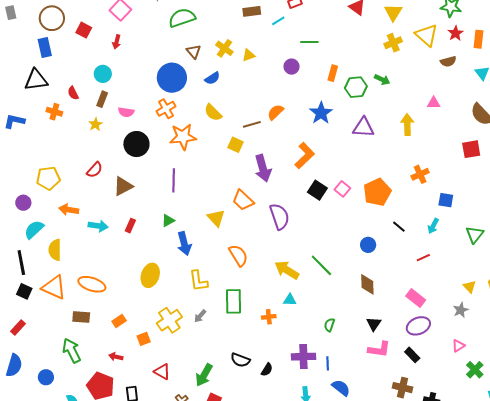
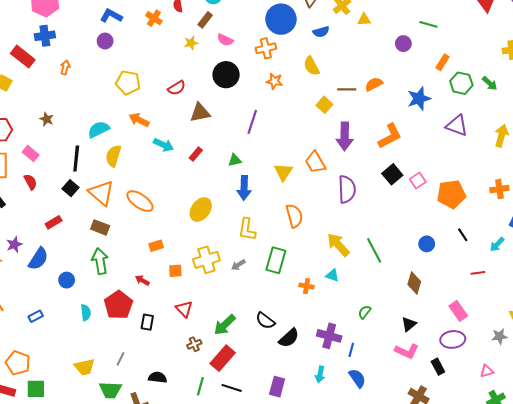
orange star: (183, 137) -> (274, 81), size x0.6
purple circle: (23, 203) -> (105, 41), moved
brown rectangle: (81, 317) -> (100, 227), moved
black semicircle: (267, 370) -> (289, 338), size x1.5

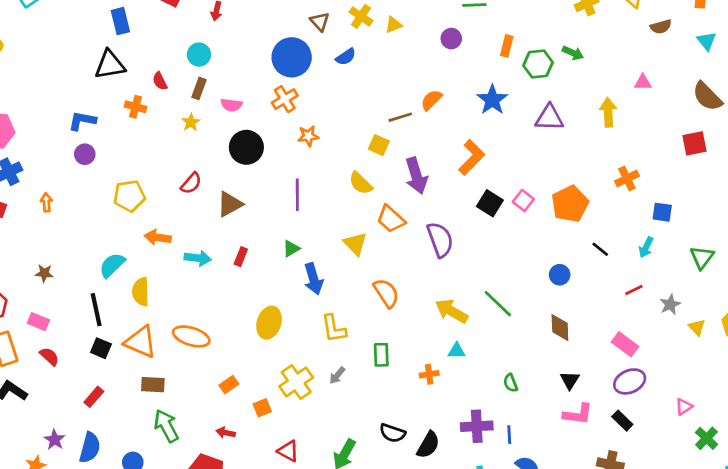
yellow semicircle: (312, 66) -> (361, 183), moved
green rectangle: (276, 260) -> (381, 355), size x0.7
green semicircle: (364, 312) -> (511, 383), turned -40
gray star: (500, 336) -> (670, 304), moved

